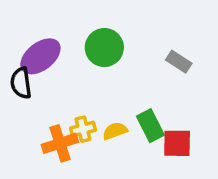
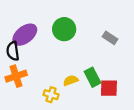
yellow cross: (83, 129) -> (51, 95), moved, turned 32
orange cross: (60, 143) -> (16, 76), moved

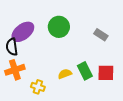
red square: (109, 88) -> (106, 73), moved
yellow cross: (51, 95) -> (38, 87), moved

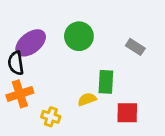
green rectangle: (85, 71) -> (106, 82), moved, turned 30
red square: (106, 73) -> (127, 113), moved

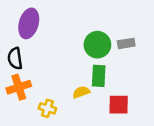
green circle: (79, 36) -> (97, 45), moved
purple ellipse: (31, 43) -> (29, 23), moved, turned -36
gray rectangle: (135, 47) -> (126, 43), turned -42

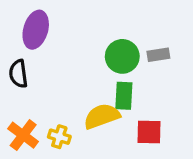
orange cross: (19, 87) -> (23, 135), moved, turned -35
yellow semicircle: (81, 92) -> (102, 116), size x1.6

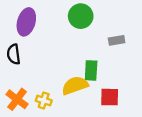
green circle: (122, 56) -> (81, 16), moved

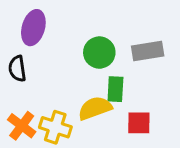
green circle: (81, 16) -> (99, 53), moved
gray rectangle: (117, 40) -> (148, 51), size x1.5
yellow cross: (44, 101) -> (55, 127), size x1.5

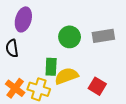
green rectangle: (115, 89) -> (51, 67), moved
red square: (139, 123) -> (97, 86), turned 30

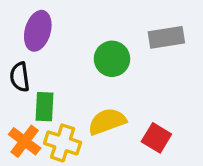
gray rectangle: (103, 36) -> (166, 37), moved
green rectangle: (51, 67) -> (44, 107), moved

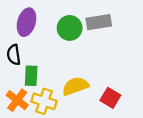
gray rectangle: (166, 37) -> (99, 22), moved
green circle: (112, 59) -> (70, 28), moved

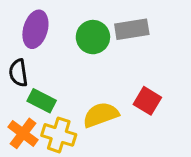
green rectangle: (31, 76) -> (42, 101), turned -66
red square: (110, 98) -> (147, 101), moved

